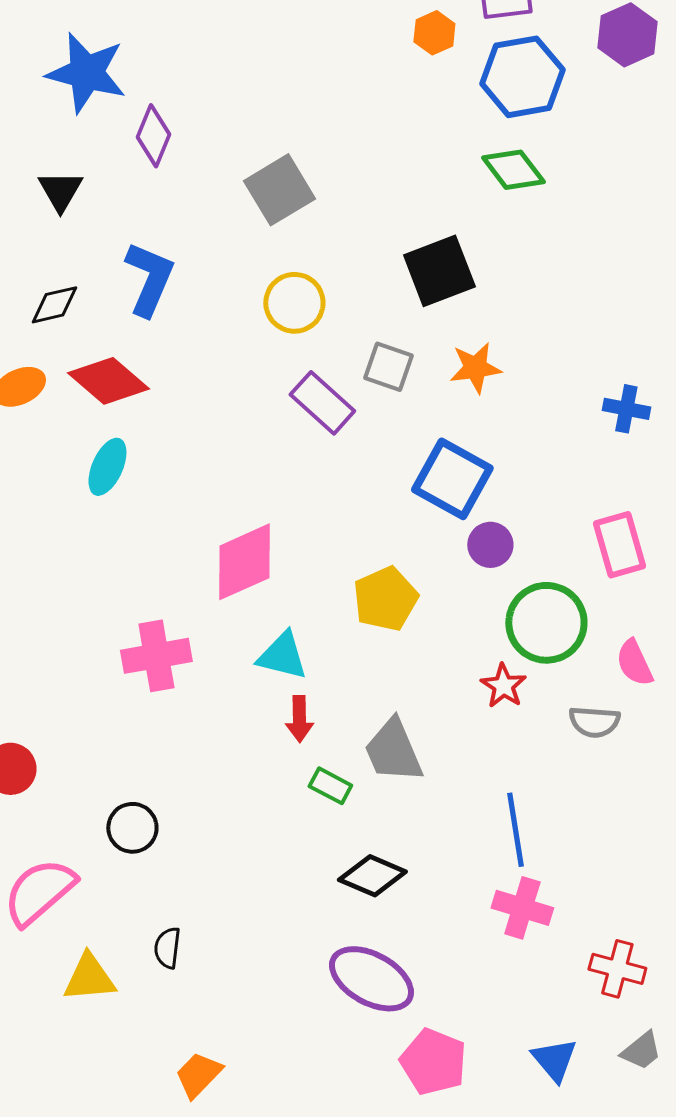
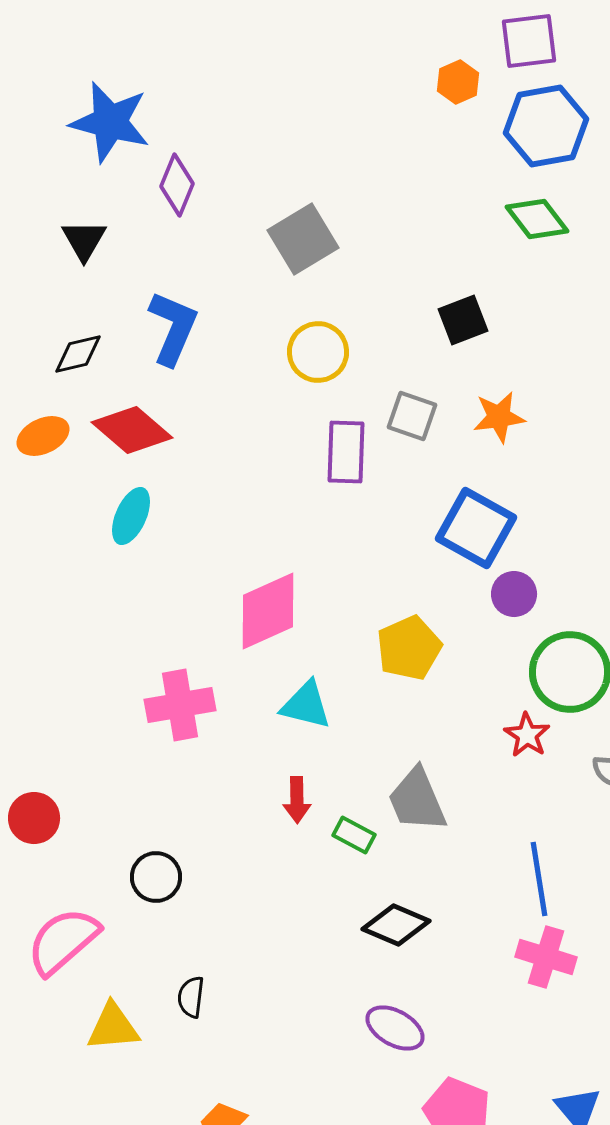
black square: (439, 271) -> (463, 320), size x0.7
purple rectangle: (322, 403) -> (346, 452), turned 50
red arrow: (299, 719) -> (297, 800), moved
purple ellipse: (371, 979) -> (395, 1028), size x0.7

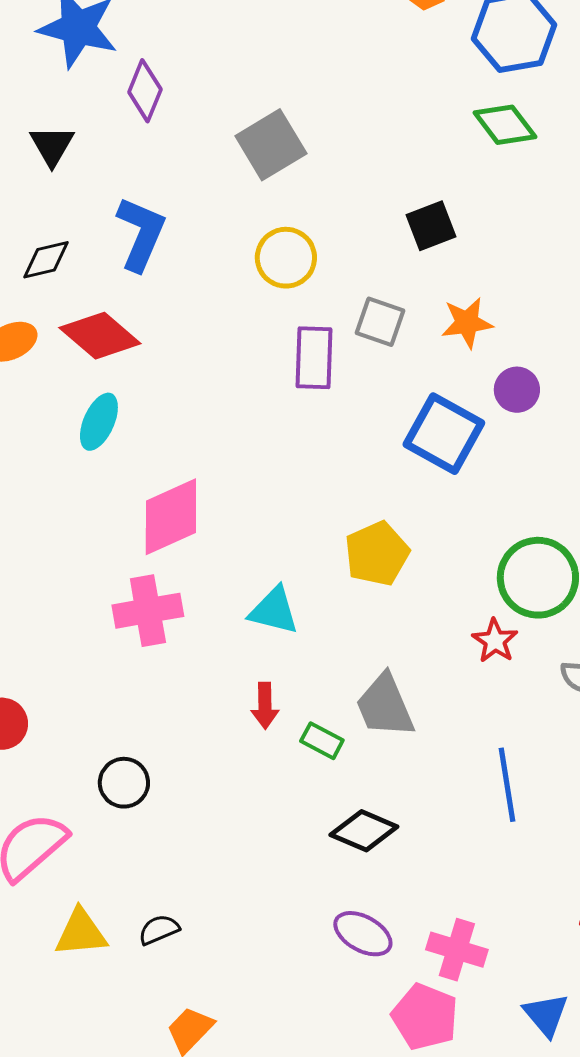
purple circle: (514, 594) -> (517, 390), moved
pink diamond: (268, 611) -> (171, 517), moved
pink cross: (546, 957) -> (457, 950), moved
black semicircle: (191, 997) -> (159, 930), moved, turned 60

